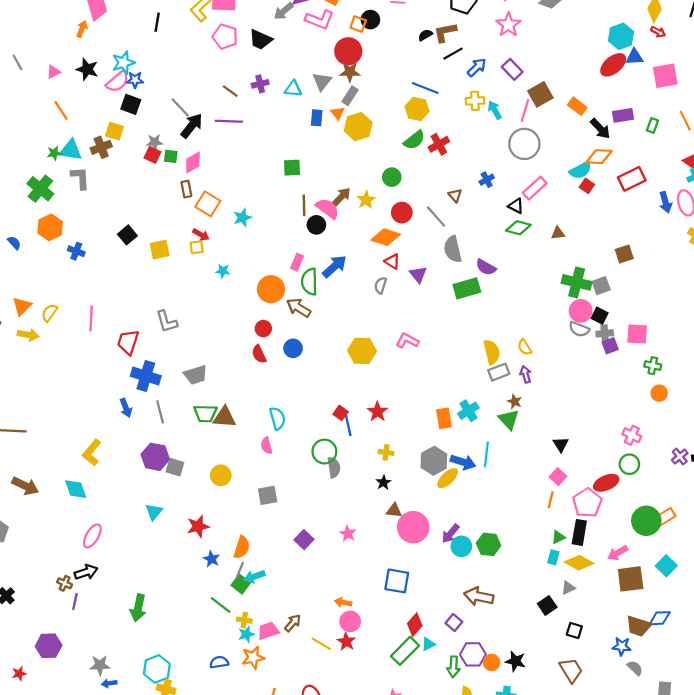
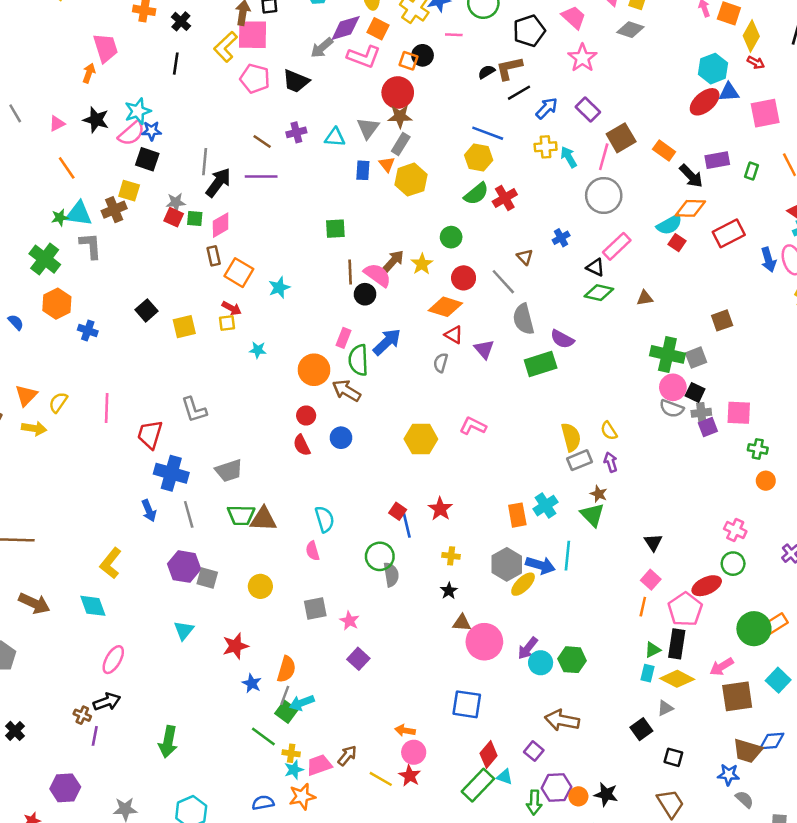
gray line: (180, 107) -> (205, 162), turned 50
pink star: (348, 534) -> (349, 621), moved
cyan triangle: (428, 644) -> (505, 777), turned 48

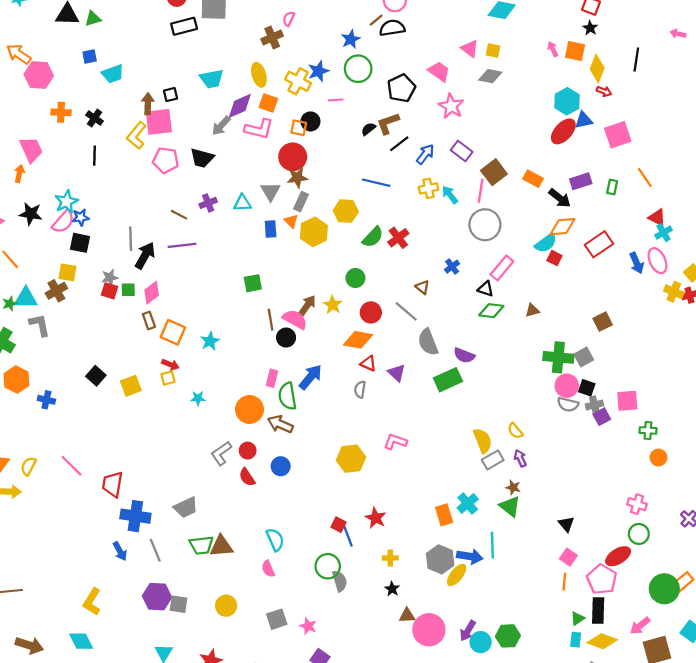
yellow hexagon: (479, 158) -> (346, 211), moved
pink line: (107, 408) -> (72, 466), turned -40
gray L-shape: (194, 410) -> (221, 453), moved, turned 80

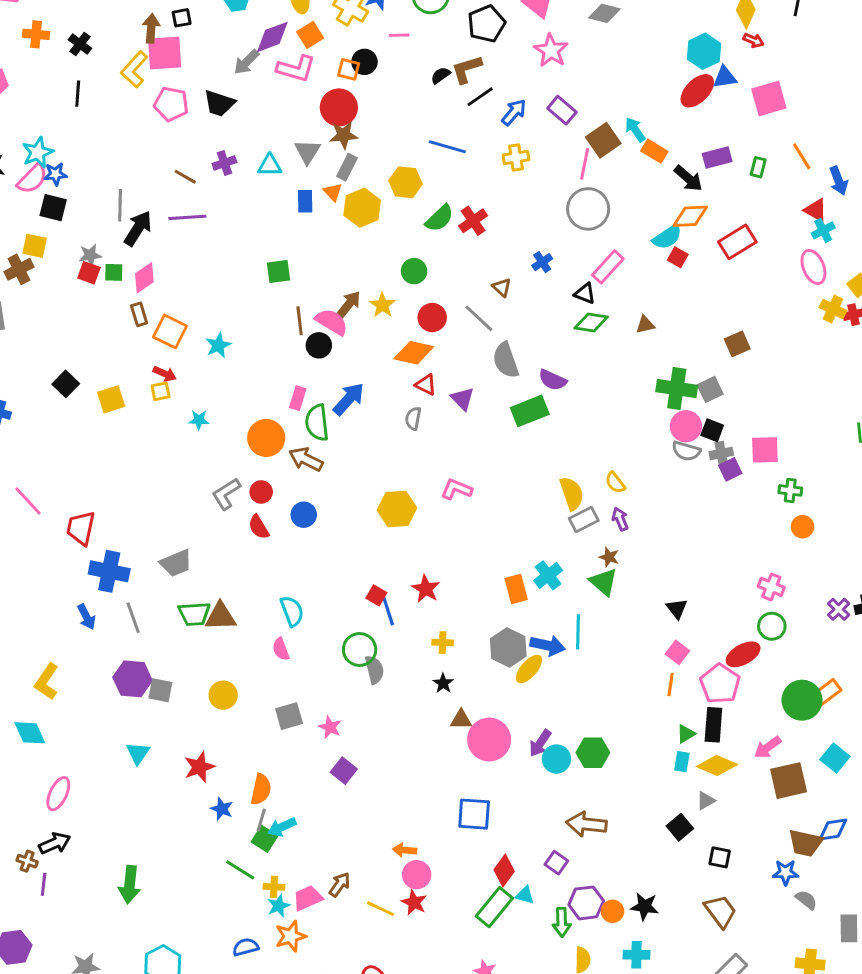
orange square: (268, 103) -> (310, 35), turned 36
cyan arrow: (450, 195) -> (635, 130), moved
blue arrow: (637, 263) -> (839, 181), moved

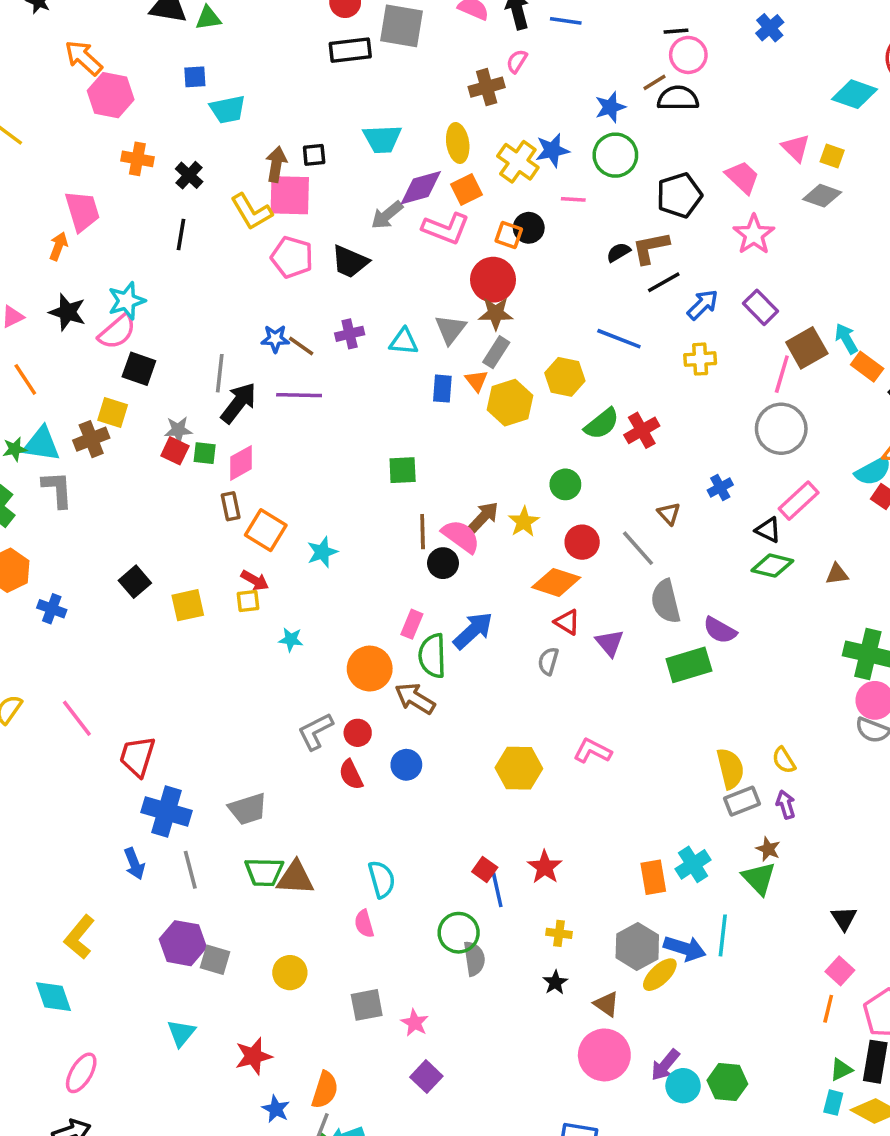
yellow L-shape: (134, 69) -> (251, 212), turned -78
blue star: (55, 174) -> (275, 339), moved
brown triangle: (461, 720) -> (606, 1004), moved, turned 30

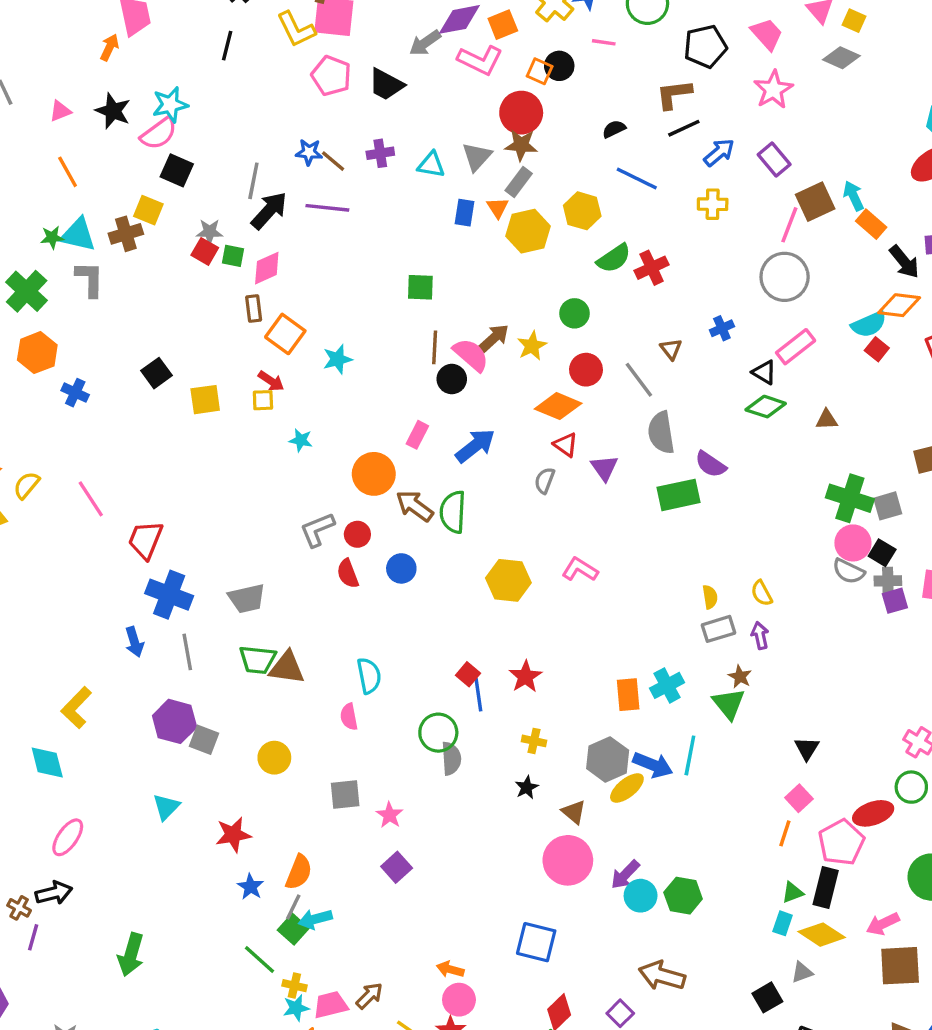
black semicircle: (618, 252) -> (614, 129), moved
green semicircle: (432, 656) -> (453, 512), moved
yellow semicircle: (730, 769) -> (710, 597), size x0.6

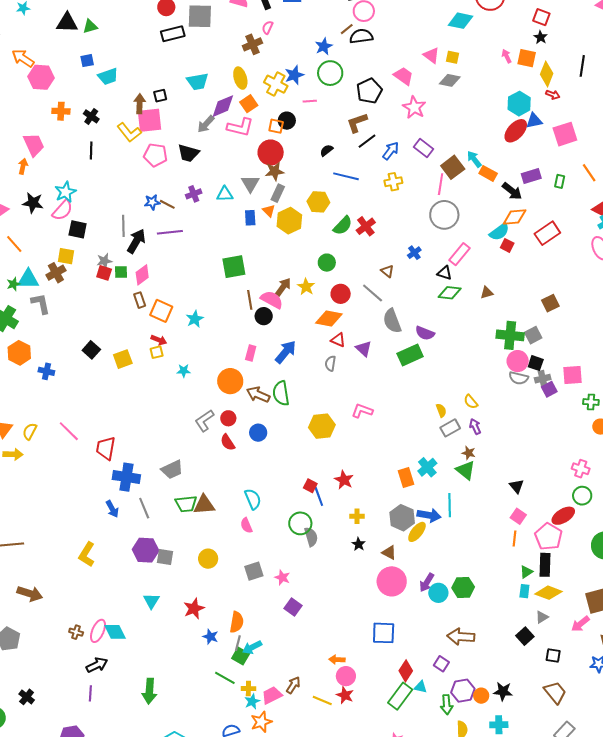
green square: (420, 287) -> (234, 267), size x1.4
cyan diamond: (47, 763) -> (115, 632), moved
brown cross: (19, 908) -> (76, 632), moved
pink arrow: (883, 924) -> (580, 624), moved

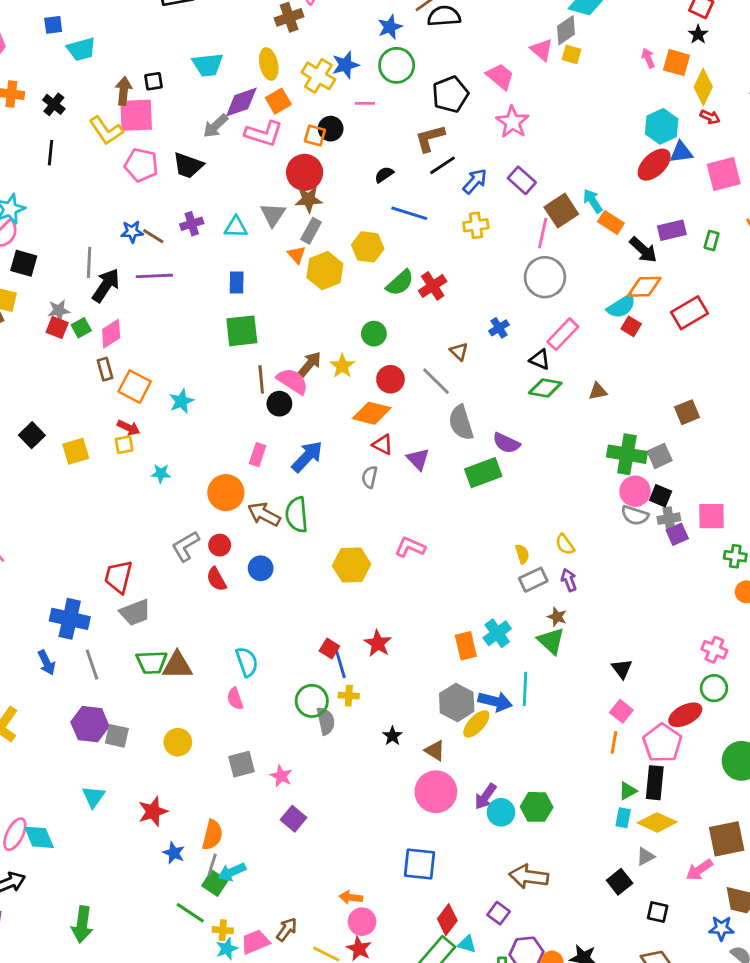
gray diamond: (450, 80) -> (566, 30), moved, turned -50
blue rectangle: (250, 218) -> (237, 282), moved
green square: (121, 272) -> (81, 328), turned -32
red trapezoid: (106, 448) -> (118, 577), moved
yellow cross: (357, 516) -> (349, 696), moved

